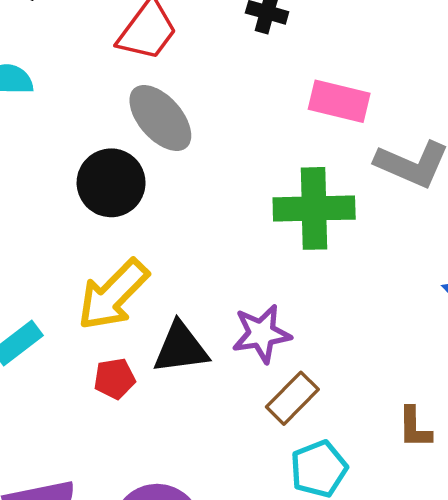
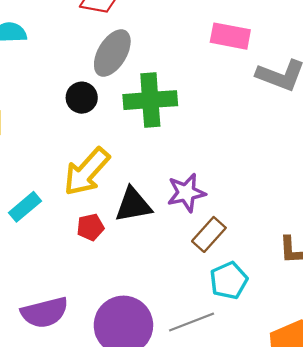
gray ellipse: (160, 118) -> (112, 53), turned 75
black circle: (111, 183) -> (82, 98), size x0.7
green cross: (314, 208) -> (150, 100), moved

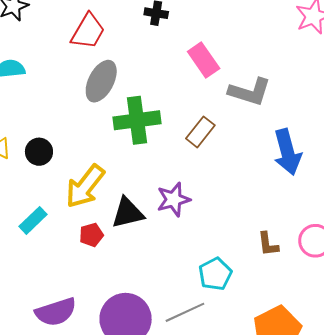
pink rectangle: (230, 36) -> (204, 60), turned 48
black circle: (82, 98) -> (39, 152), moved
brown rectangle: (209, 234) -> (200, 132), moved

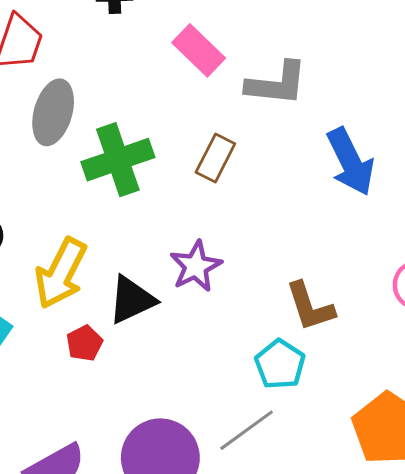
brown L-shape: (268, 244) -> (310, 307), moved, size x1.4

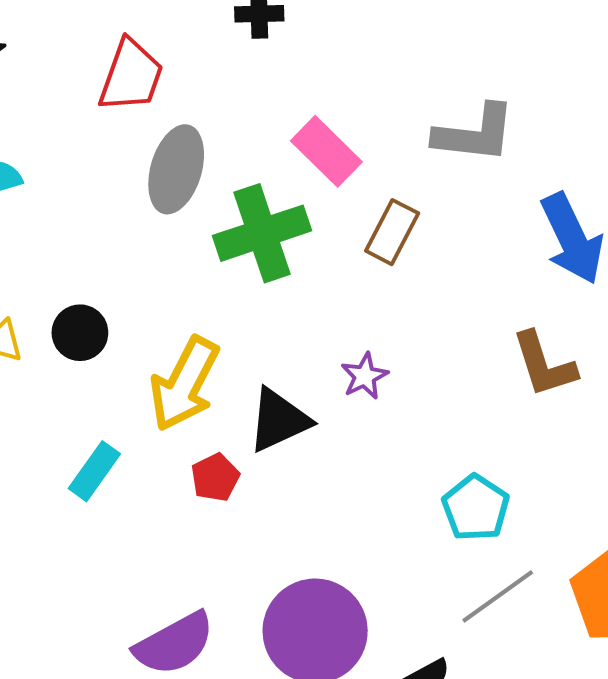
pink rectangle: (199, 50) -> (326, 151), moved
purple star: (196, 266) -> (365, 376), size x0.7
brown L-shape: (310, 307) -> (544, 364), moved
gray line: (247, 430) -> (498, 596), moved

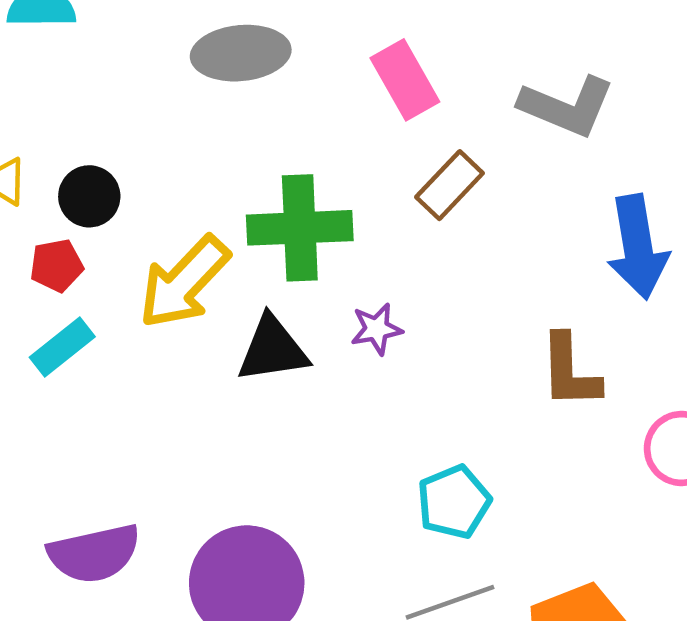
gray ellipse: (176, 169) -> (241, 53), turned 52
green cross: (262, 233) -> (300, 228), moved
red pentagon: (215, 477) -> (57, 265), moved

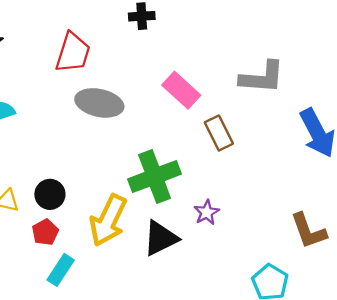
gray ellipse: (241, 53) -> (99, 103), turned 36
brown rectangle: (450, 185) -> (219, 133), turned -52
brown L-shape: (570, 371) -> (308, 231), moved

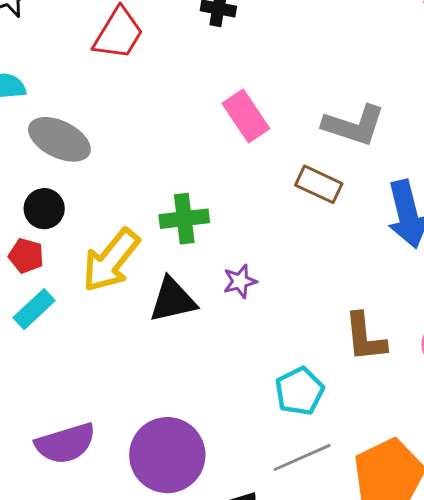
gray ellipse: (99, 103) -> (59, 139), moved
brown rectangle: (219, 133) -> (319, 184), moved, turned -52
green cross: (155, 176) -> (184, 219), size x0.7
red pentagon: (45, 232) -> (26, 256), turned 30

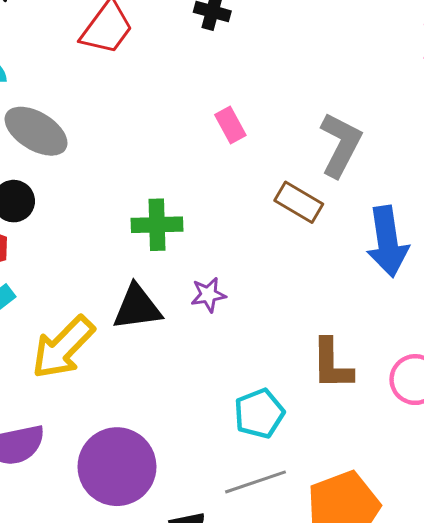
pink rectangle: (246, 116) -> (230, 125), size x0.7
gray L-shape: (354, 125) -> (341, 145), turned -86
yellow arrow: (111, 260) -> (63, 347), moved

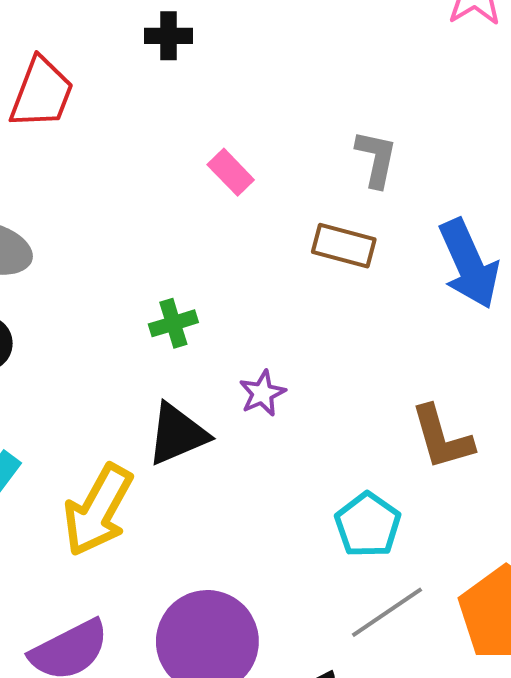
gray L-shape: (341, 145) -> (376, 159), size x0.7
green cross: (157, 225) -> (173, 323), size x0.7

